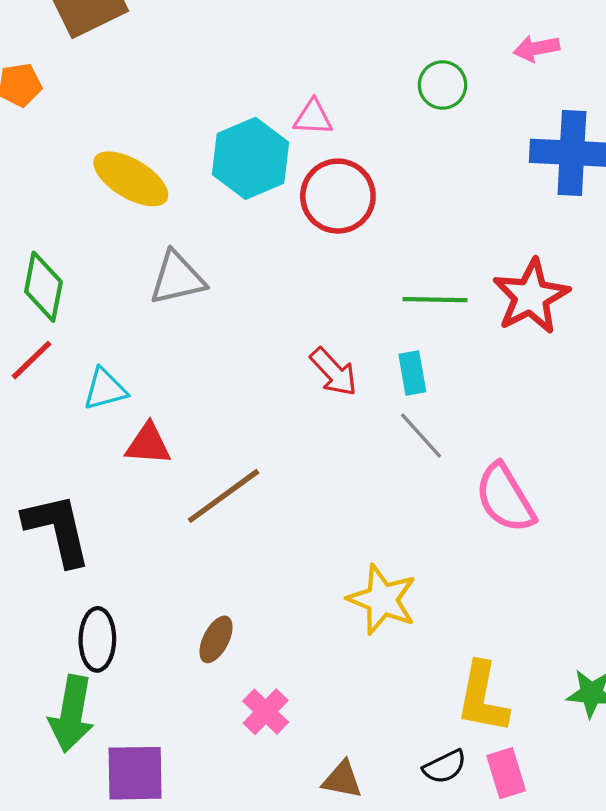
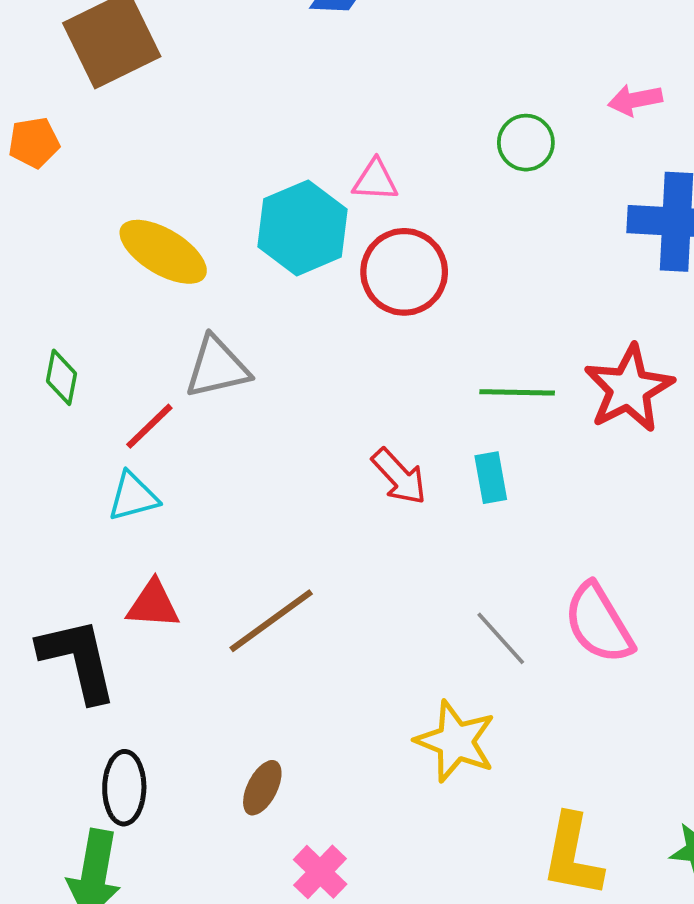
green diamond: (43, 287) -> (62, 377), size x0.7
red line: (32, 360) -> (149, 426), moved
gray line: (421, 436) -> (501, 638), moved
red triangle: (148, 444) -> (153, 604), moved

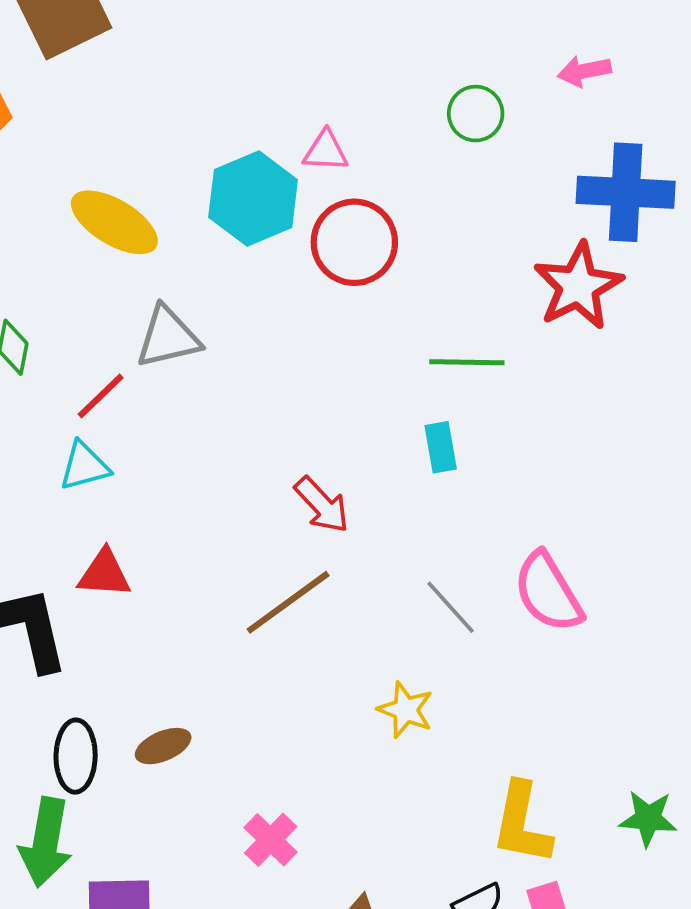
red star: (629, 389) -> (578, 286), moved
red arrow: (399, 476) -> (322, 505), moved
brown line: (271, 621) -> (288, 602), moved
yellow star: (456, 741) -> (406, 710), size x0.7
brown ellipse: (262, 788) -> (163, 746), moved, turned 40

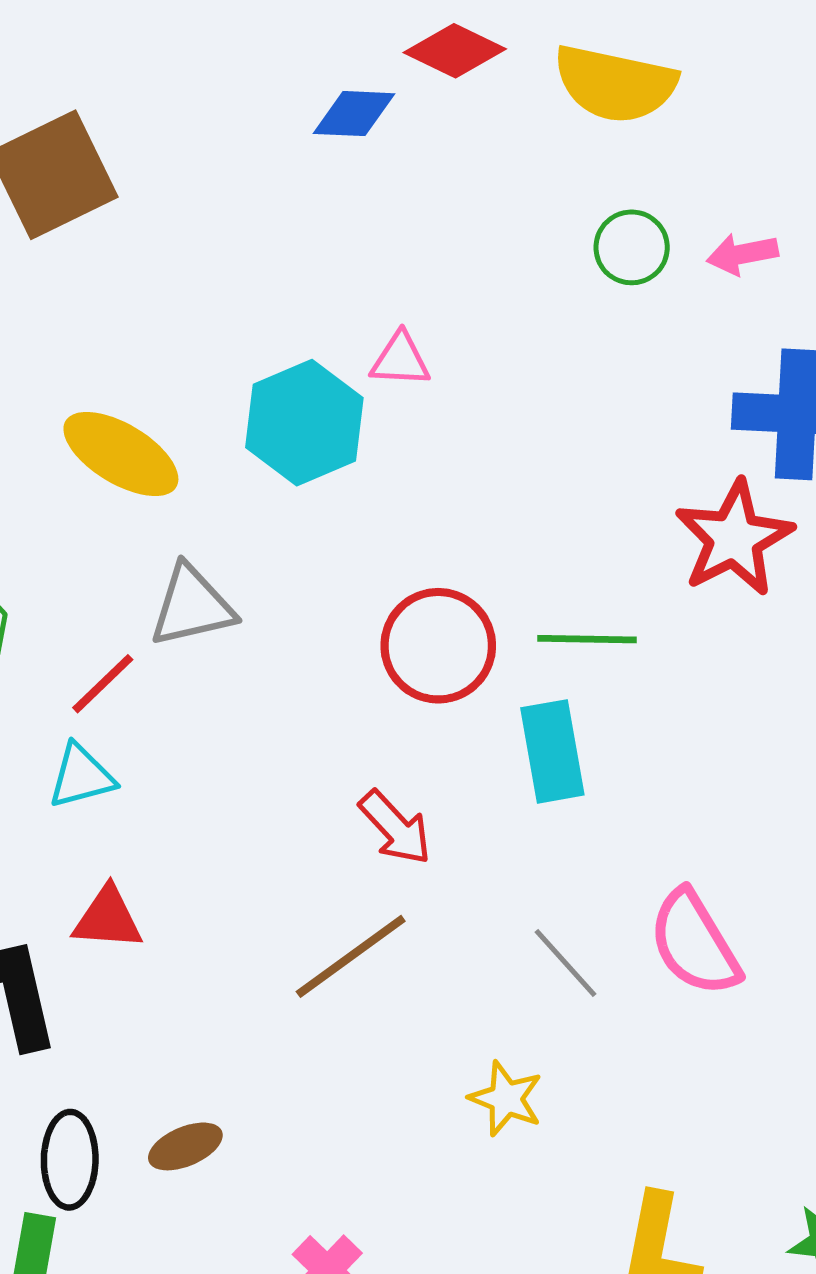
green circle: (476, 114) -> (632, 247), moved
red circle: (354, 242) -> (438, 646), moved
cyan rectangle: (441, 447) -> (552, 751), size x1.5

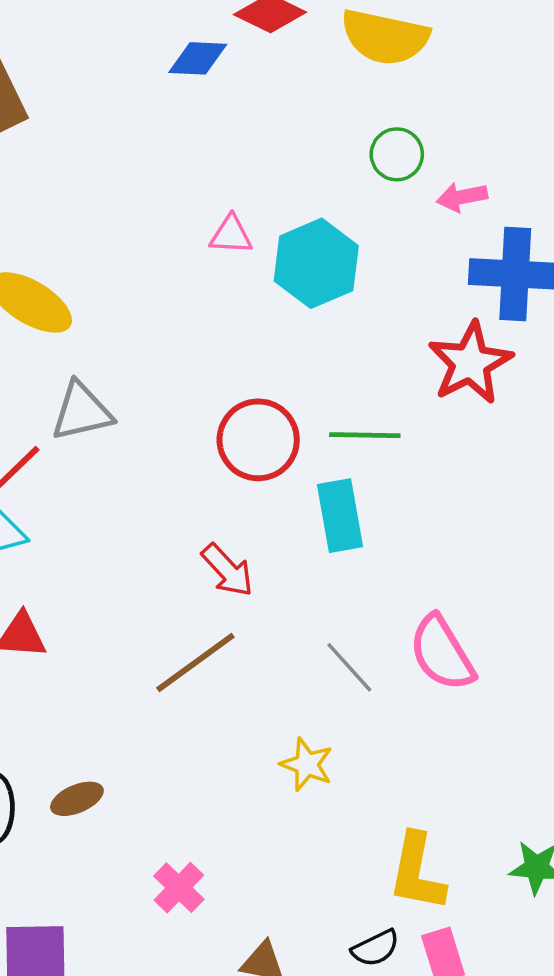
pink arrow: (742, 254) -> (462, 197), moved
cyan hexagon: (304, 423) -> (316, 263), moved

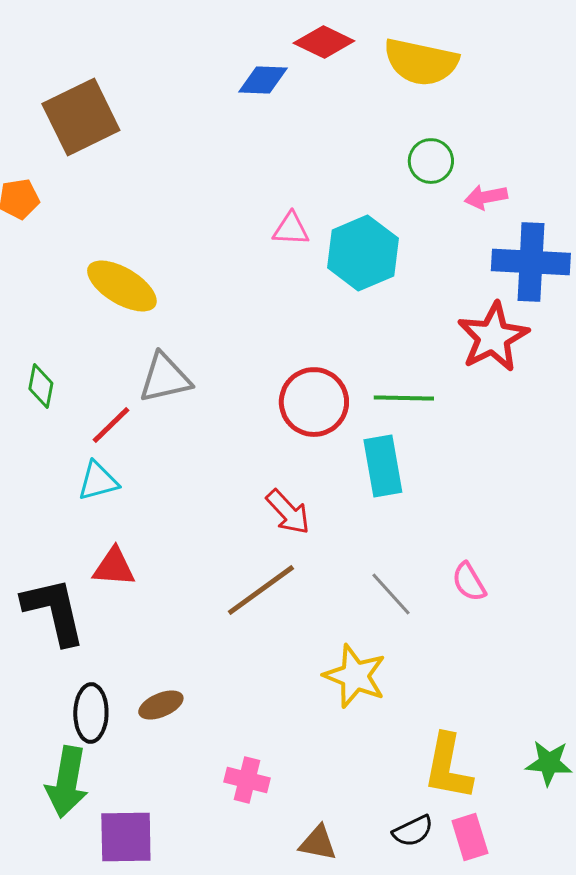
pink semicircle: (442, 653) -> (469, 582), size x0.6
yellow star: (307, 764) -> (355, 676), size x1.4
pink cross: (179, 888) -> (247, 780), turned -30

